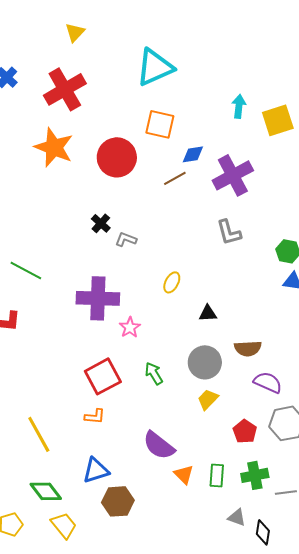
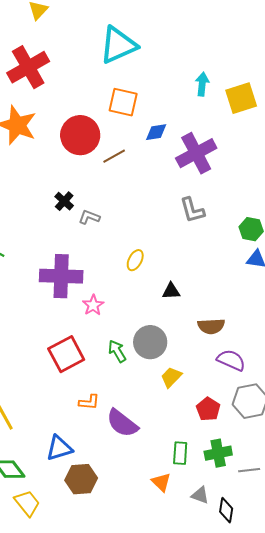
brown line: (175, 178) -> (114, 156), moved
gray circle: (205, 362) -> (150, 342), moved
orange L-shape: (95, 416) -> (89, 402), moved
orange triangle: (184, 474) -> (161, 482), moved

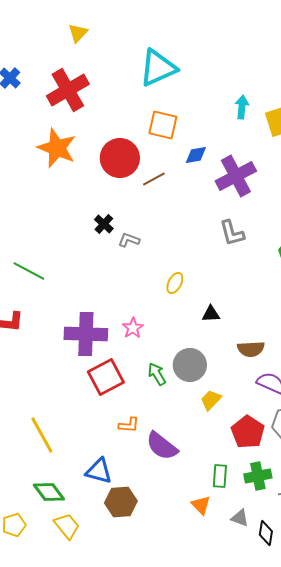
purple cross: (61, 276) -> (86, 334), moved
red pentagon: (208, 409) -> (248, 432), size x1.4
blue triangle: (59, 448) -> (99, 471), turned 32

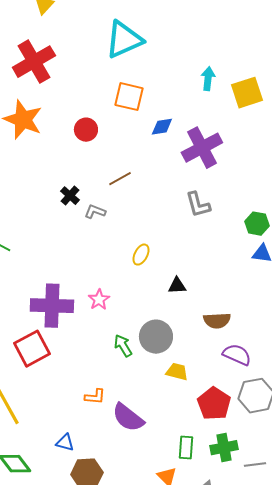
red circle: (120, 158) -> (86, 130), size x0.6
brown line: (154, 179) -> (120, 179), moved
red square: (106, 377) -> (32, 349), moved
yellow trapezoid: (211, 400) -> (177, 372), turned 60
blue triangle: (99, 471) -> (65, 443), size x0.7

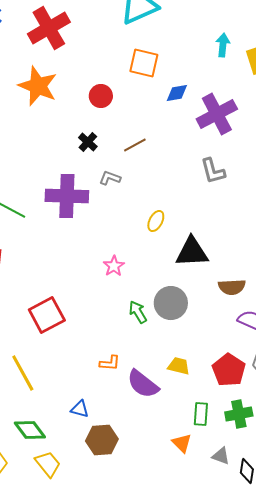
black cross: (70, 196) -> (88, 142), moved
black triangle: (177, 286) -> (192, 252), size x1.8
purple cross: (52, 306) -> (67, 196), moved
yellow trapezoid: (177, 372) -> (179, 366), moved

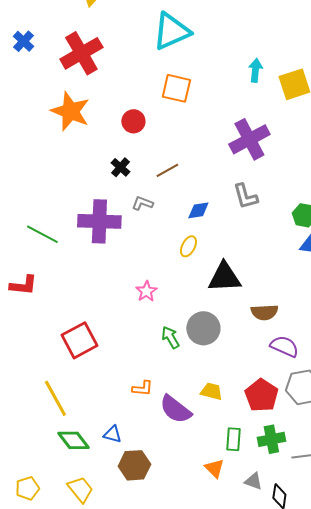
blue diamond: (177, 93) -> (198, 210), moved
green diamond: (30, 430) -> (73, 440), moved

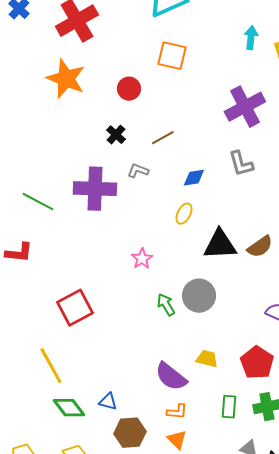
brown semicircle: (264, 312) -> (260, 247), moved, turned -32
orange L-shape: (142, 388) -> (177, 412), moved
orange triangle: (214, 468) -> (177, 440), moved

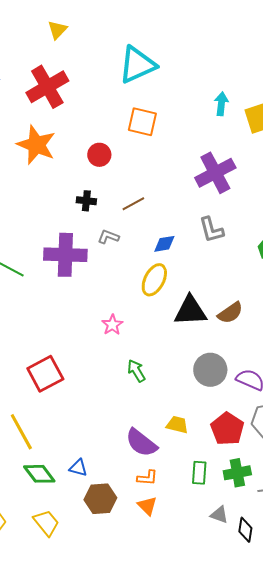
black cross: (116, 135) -> (86, 201), turned -36
yellow ellipse: (184, 214) -> (154, 280), size x1.5
gray circle: (199, 296) -> (210, 370), moved

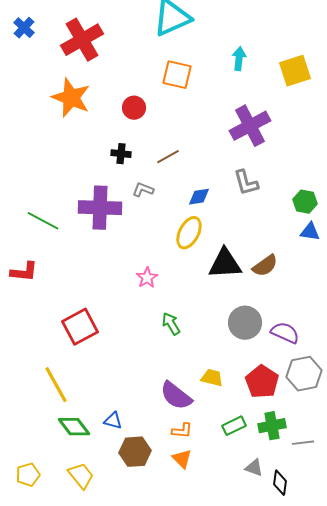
cyan arrow: (221, 104) -> (239, 59), moved
green rectangle: (199, 473) -> (234, 426), turned 60

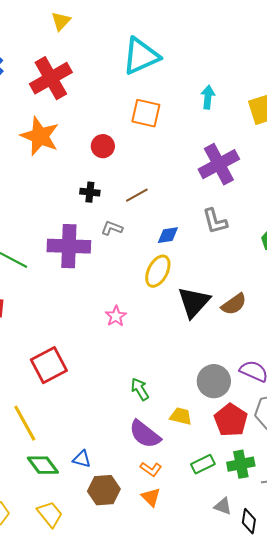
black triangle: (225, 264) -> (194, 302), turned -45
gray circle: (245, 323) -> (214, 381), moved
green arrow: (171, 324) -> (140, 389), moved
orange L-shape: (182, 431) -> (151, 469), turned 30

